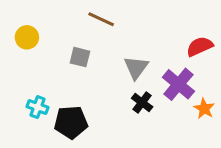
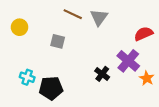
gray triangle: (136, 68) -> (99, 17), moved

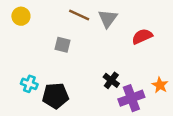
yellow circle: (20, 27) -> (21, 16), moved
red semicircle: (143, 34) -> (142, 36), moved
purple cross: (128, 61) -> (131, 98), moved, turned 30

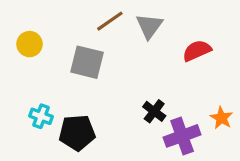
brown line: (79, 15) -> (110, 21), turned -60
yellow circle: (21, 16) -> (30, 44), moved
gray square: (63, 45) -> (87, 62), size x1.5

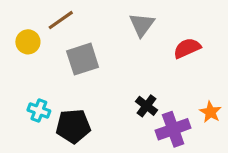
brown line: (110, 21) -> (61, 20), moved
gray square: (87, 62) -> (83, 59), turned -32

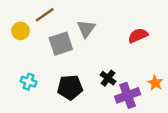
gray triangle: (142, 25) -> (86, 29), moved
black pentagon: (73, 126) -> (70, 87), moved

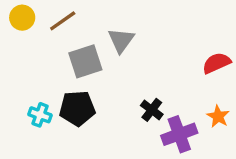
yellow circle: (20, 31) -> (22, 18), moved
red semicircle: (138, 36) -> (217, 63), moved
black pentagon: (70, 87) -> (77, 108), moved

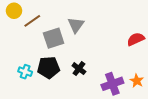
brown line: (63, 21) -> (32, 21), moved
black cross: (152, 110) -> (79, 69), moved
orange star: (218, 116) -> (137, 81), moved

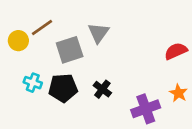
yellow circle: (14, 11) -> (18, 41), moved
cyan cross: (25, 72) -> (33, 83), moved
orange star: (137, 81) -> (178, 93), moved

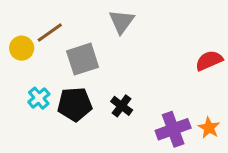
gray triangle: (98, 33) -> (122, 22), moved
cyan cross: (33, 83) -> (39, 98), turned 30
orange star: (178, 93) -> (209, 128), moved

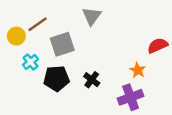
cyan cross: (39, 98) -> (30, 62), moved
orange star: (209, 128) -> (138, 70), moved

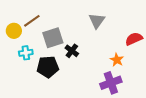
gray triangle: (92, 16) -> (97, 21), moved
cyan cross: (30, 62) -> (26, 53), turned 32
black cross: (92, 80) -> (72, 51), moved

